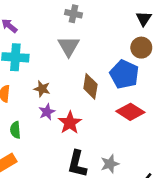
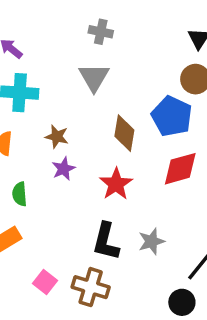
red diamond: (130, 112) -> (180, 169), turned -48
red star: (70, 123) -> (116, 184), moved

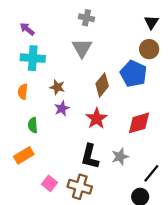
brown diamond: (124, 133) -> (102, 85), turned 30
red diamond: (180, 169) -> (139, 123), moved

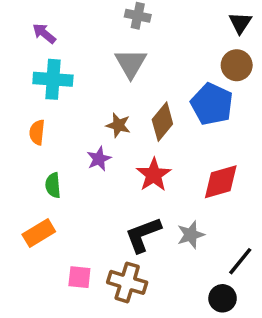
brown star: (57, 87) -> (118, 125), moved
black L-shape: (90, 157) -> (143, 235), turned 55
pink square: (50, 183) -> (79, 277), turned -32

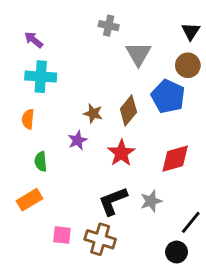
gray triangle: (131, 63) -> (138, 54), moved

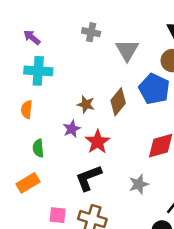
gray cross: (109, 26) -> (91, 32), moved
red star: (121, 153) -> (98, 142), moved
black L-shape: (113, 201) -> (88, 178), moved

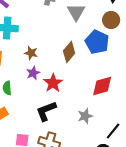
brown star: (86, 104) -> (31, 53), moved

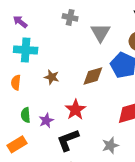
brown diamond: (69, 52) -> (93, 76), turned 35
purple star: (33, 73) -> (46, 120), moved

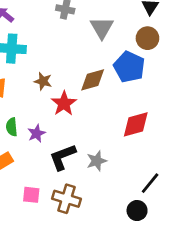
red star: (76, 110) -> (64, 103), moved
gray star: (110, 145) -> (97, 161), moved

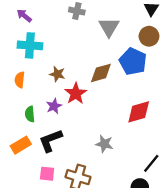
purple star: (36, 133) -> (54, 106), moved
black L-shape: (63, 157) -> (51, 140), moved
gray star: (97, 161) -> (104, 144), turned 30

